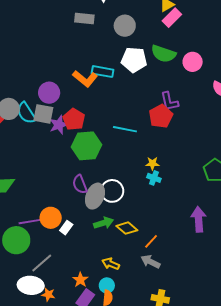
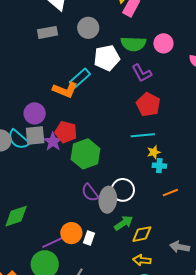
cyan rectangle: (103, 72) -> (80, 78), turned -35
purple L-shape: (169, 101) -> (142, 73), moved
cyan line: (125, 129) -> (143, 135), moved
yellow diamond: (127, 228) -> (142, 234), moved, turned -35
orange line: (151, 241) -> (170, 193), moved, turned 42

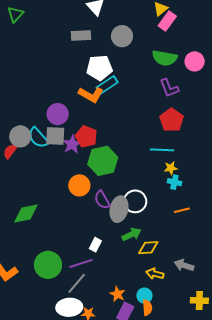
white pentagon: (107, 58) -> (99, 68), moved
orange circle: (71, 233) -> (79, 185), moved
purple line: (53, 242) -> (81, 263), moved
yellow arrow: (142, 260) -> (155, 274), moved

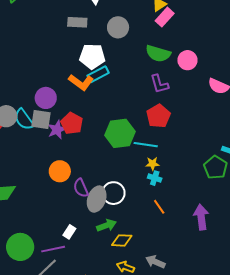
green hexagon: (103, 161) -> (120, 133), moved
orange line: (182, 210) -> (159, 207), turned 63

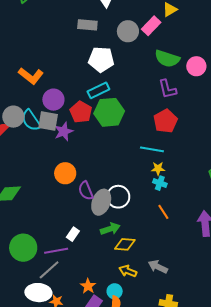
pink rectangle: (165, 17) -> (151, 26), moved
cyan rectangle: (98, 74) -> (98, 90), moved
orange L-shape: (81, 82) -> (31, 76), moved
red pentagon: (72, 123) -> (81, 112), moved
green hexagon: (120, 133) -> (109, 112), moved

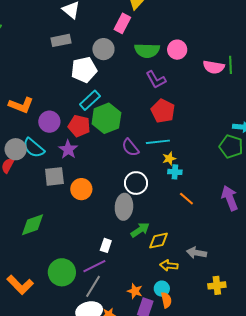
gray circle: (128, 31) -> (103, 49), moved
gray square: (48, 121) -> (54, 176), moved
purple semicircle: (86, 191) -> (130, 147), moved
white circle: (118, 197) -> (136, 183), moved

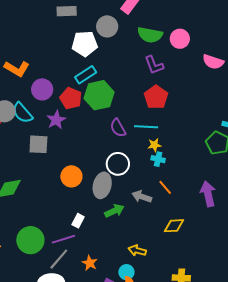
orange circle: (81, 189) -> (71, 176), moved
yellow diamond: (159, 241) -> (174, 226), moved
gray arrow: (196, 253) -> (142, 197), moved
orange star: (135, 291) -> (90, 263), moved

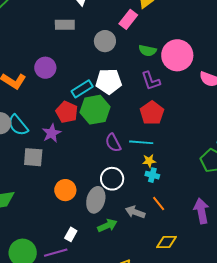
green semicircle: (150, 35) -> (147, 51), size x0.7
pink circle: (180, 39) -> (177, 55), size x1.6
white pentagon: (85, 44) -> (109, 81), moved
purple circle: (42, 89) -> (45, 68), moved

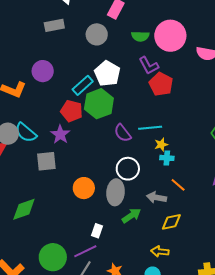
white pentagon: (109, 81) -> (107, 73), turned -30
red pentagon: (152, 113) -> (161, 84), moved
yellow diamond: (167, 242) -> (171, 222), moved

